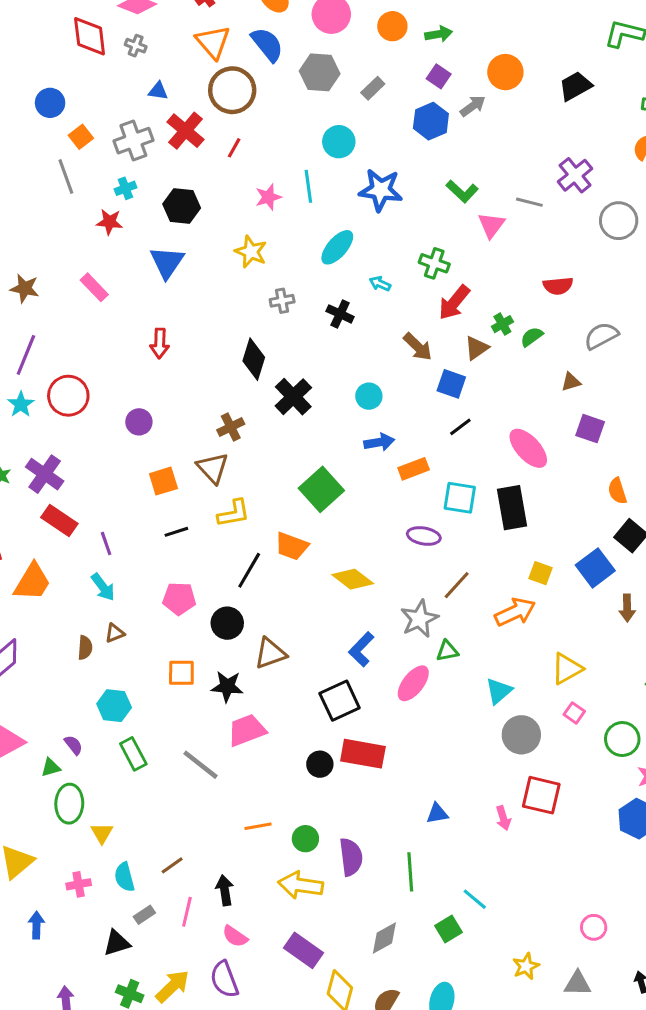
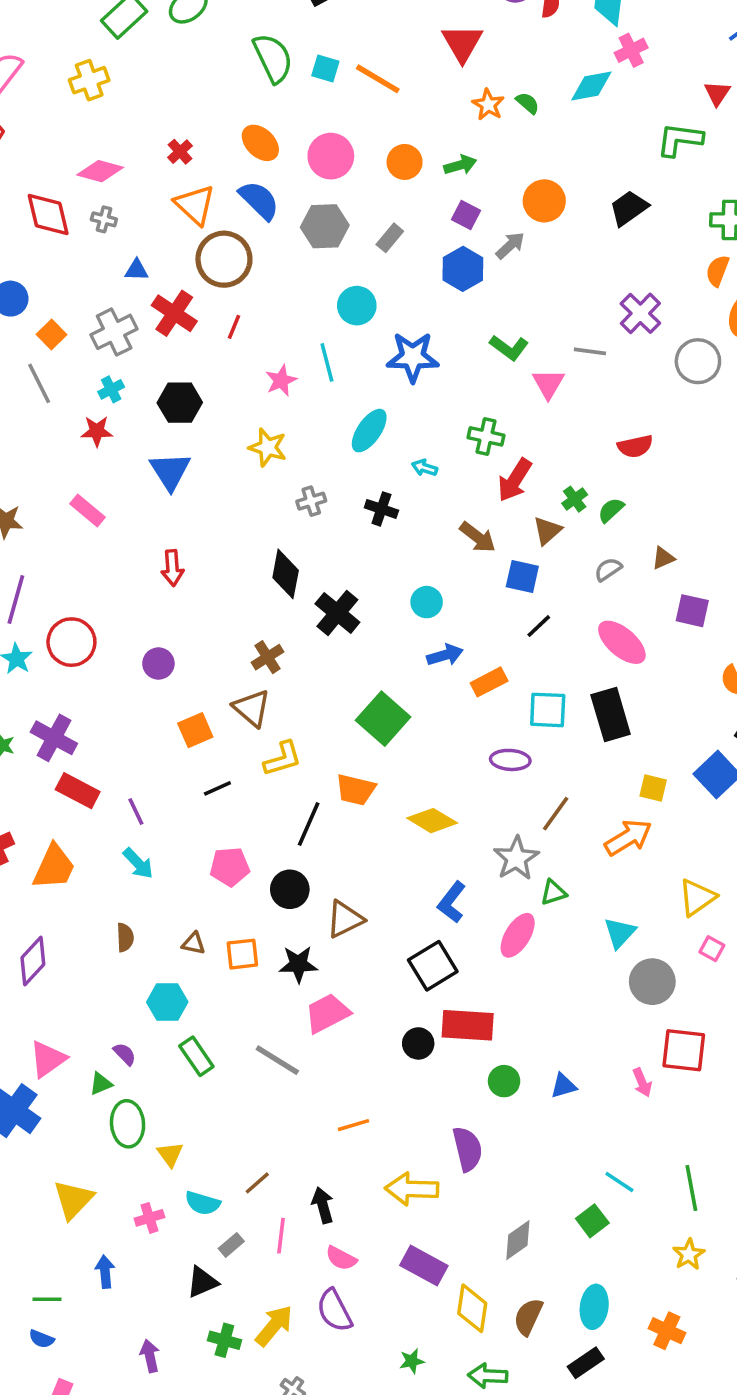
gray semicircle: (601, 336) -> (608, 569), moved, size x0.7
brown triangle: (115, 633) -> (193, 944), moved, turned 40
green circle: (305, 839) -> (504, 1081), moved
green line: (410, 872) -> (691, 1188), moved
cyan semicircle: (124, 877) -> (203, 1203), turned -52

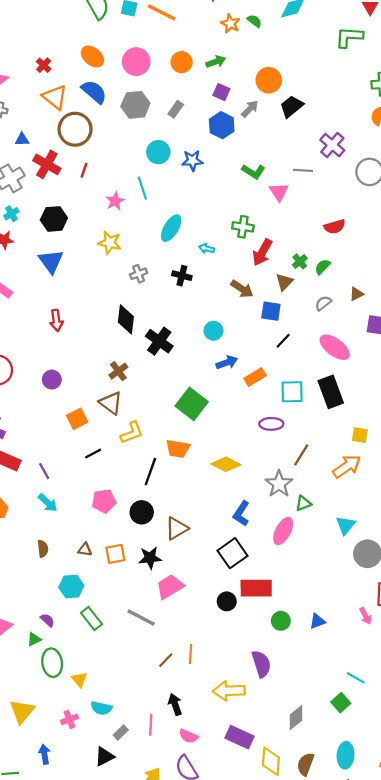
black trapezoid: (629, 208) -> (292, 106), moved
blue star: (413, 357) -> (192, 161), moved, size x0.7
orange line: (353, 1125) -> (191, 654), turned -66
brown line: (257, 1183) -> (166, 660), moved

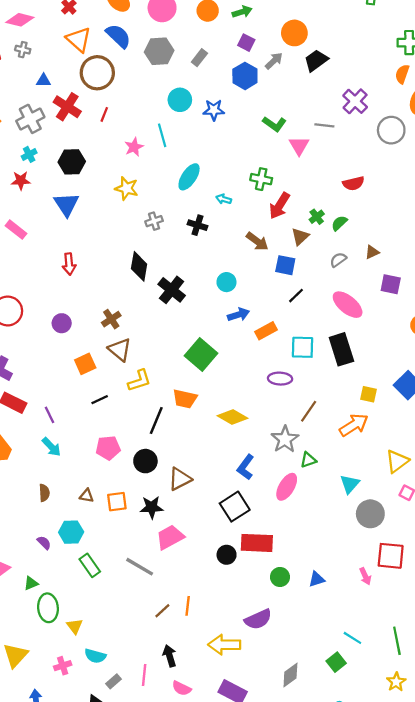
brown cross: (118, 371) -> (111, 319), moved
purple semicircle: (47, 620) -> (44, 543), moved
purple semicircle: (261, 664) -> (258, 619), turned 80

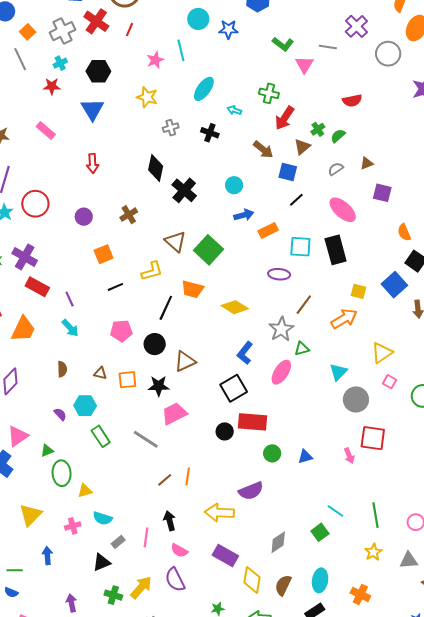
brown triangle: (120, 350) -> (175, 242), moved
yellow triangle: (75, 626) -> (85, 491), turned 49

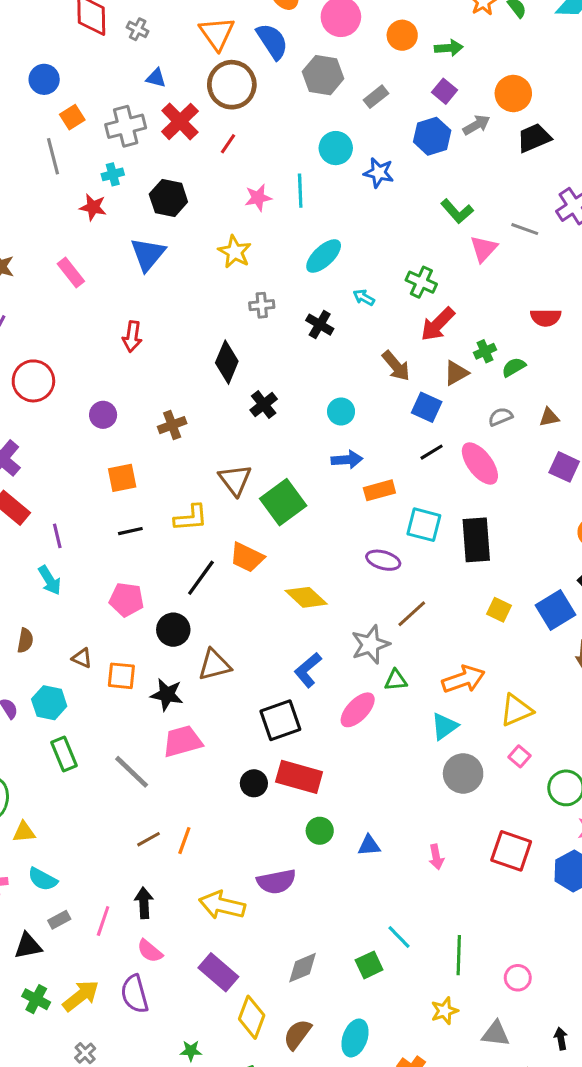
black cross: (184, 190) -> (264, 405), size x0.7
pink ellipse: (343, 210) -> (480, 464), moved
orange arrow: (344, 319) -> (463, 679), moved
red square: (373, 438) -> (511, 851), moved

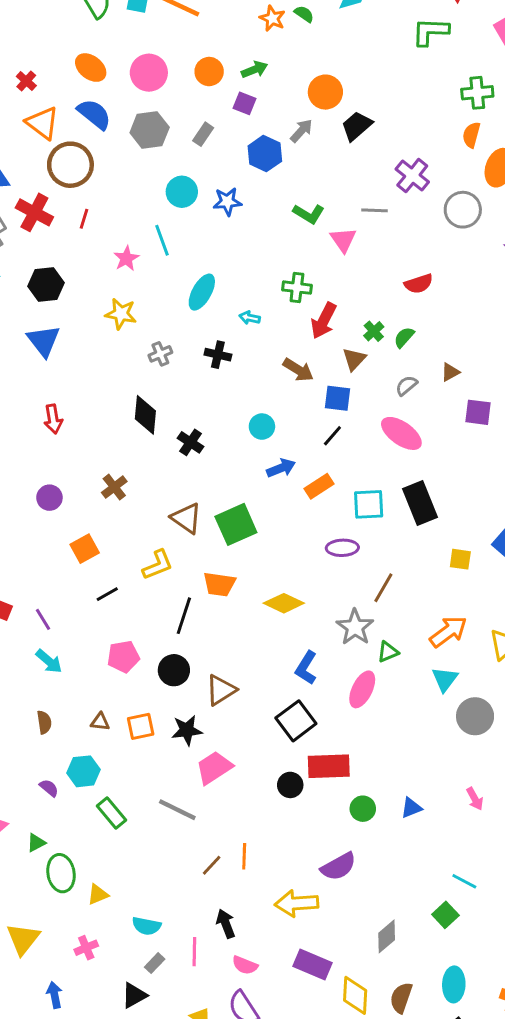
purple square: (445, 91) -> (245, 103), moved
black line: (432, 452) -> (332, 436), moved
green square: (283, 502) -> (236, 524), turned 30
cyan semicircle: (43, 879) -> (146, 926), moved

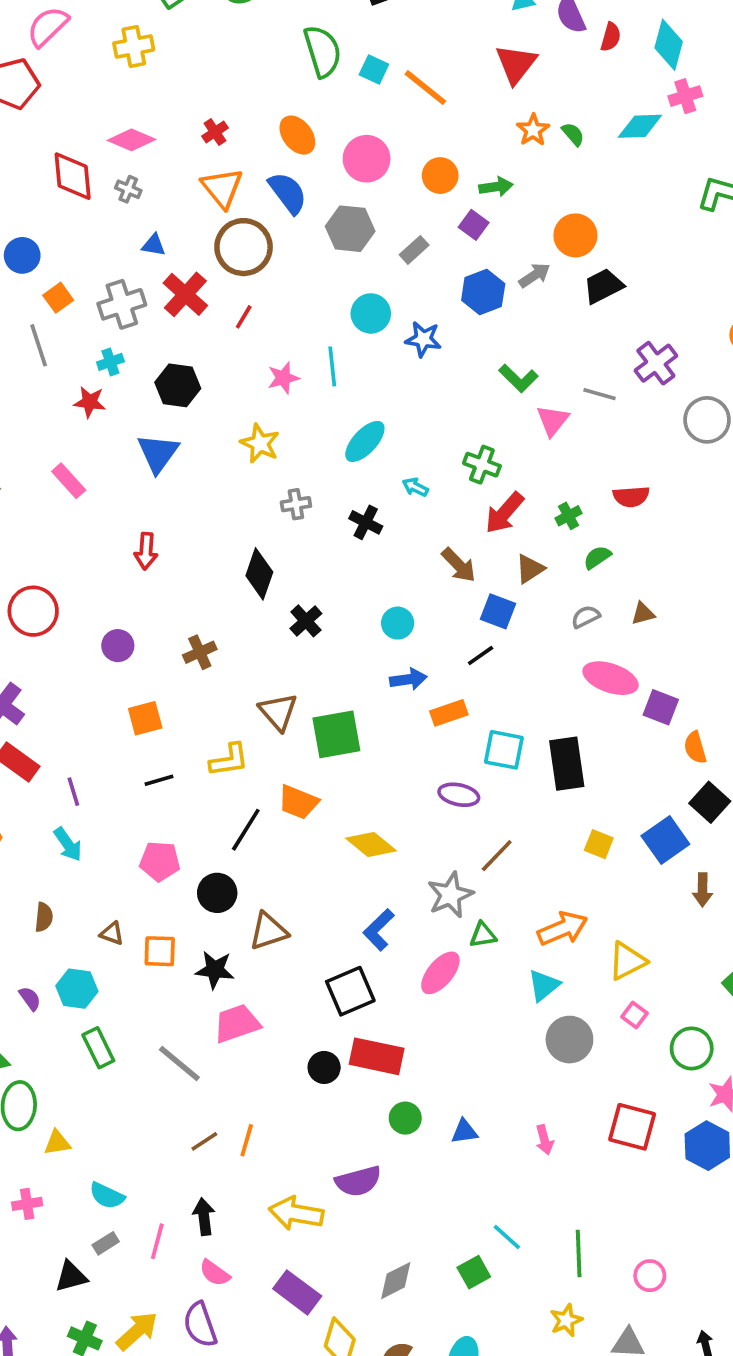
green cross: (374, 331) -> (568, 516), moved
purple square: (478, 412) -> (661, 707), moved
pink ellipse: (401, 433) -> (611, 678), moved, turned -30

